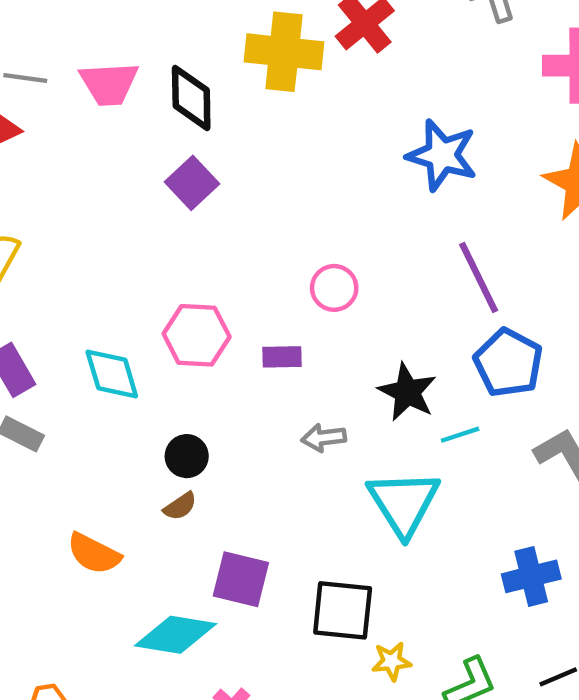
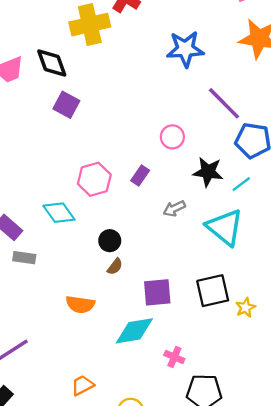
pink circle: (334, 288) -> (172, 137), moved
purple rectangle: (282, 357) -> (140, 176), turned -36

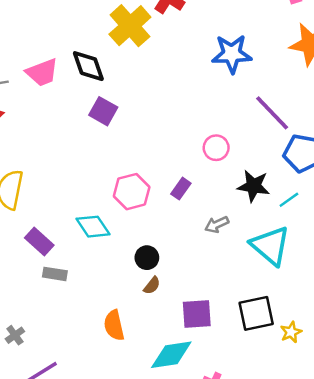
yellow cross: (90, 25) -> (130, 26), turned -30
orange semicircle: (80, 304) -> (114, 325), turned 68

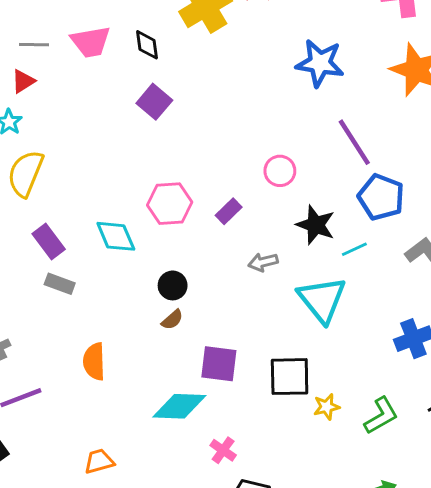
black diamond: (88, 66) -> (147, 45), size x0.7
orange semicircle: (114, 325) -> (94, 361), moved

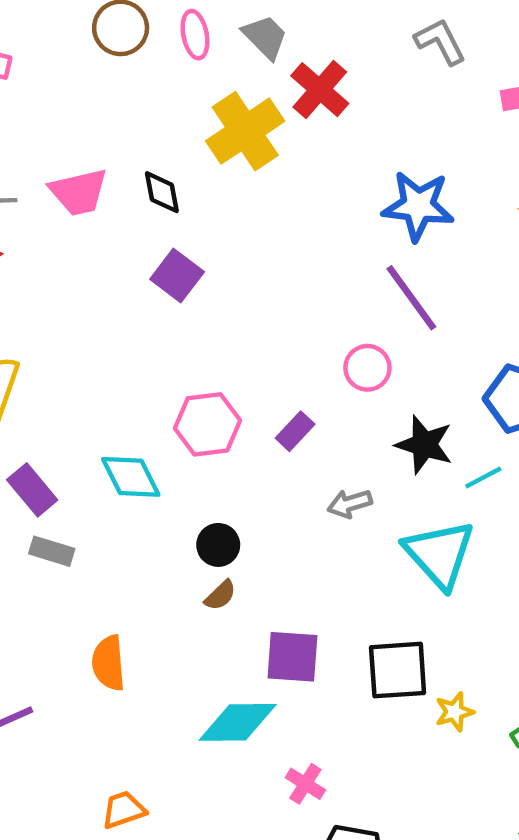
purple line: (354, 142) -> (411, 298), moved

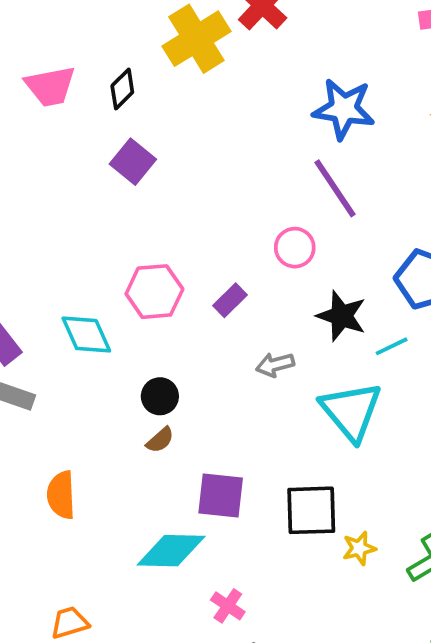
black diamond: (162, 192) -> (122, 89), turned 54

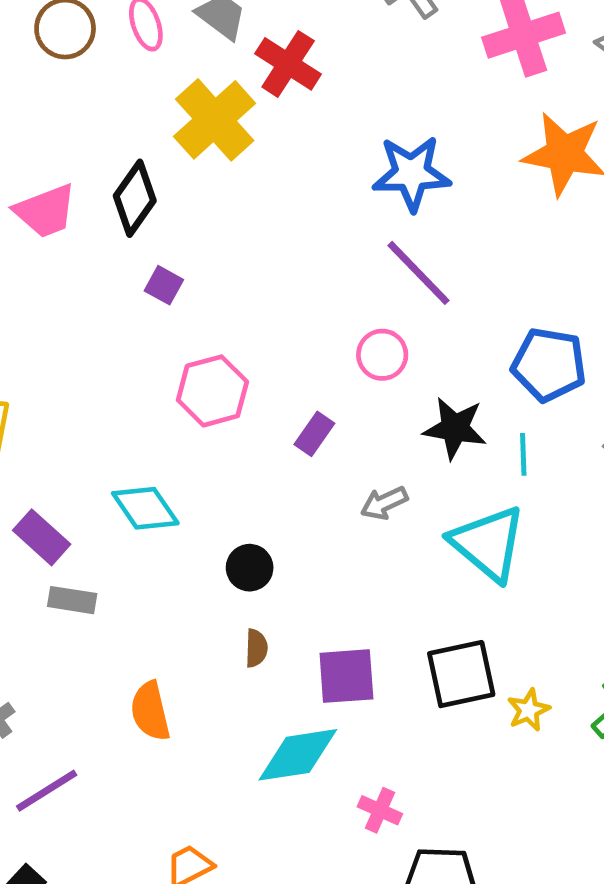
black diamond: (122, 89) -> (135, 198), size x1.4
purple square: (133, 162) -> (164, 285), size x0.7
pink hexagon: (154, 292) -> (212, 391), moved
cyan line: (392, 346) -> (523, 454), turned -56
brown semicircle: (160, 440) -> (256, 648), moved, turned -36

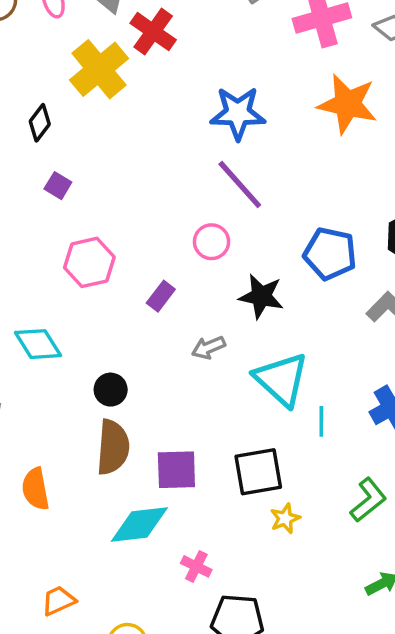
black diamond: (135, 198) -> (40, 123), size x0.7
cyan line: (523, 454) -> (321, 421), moved
brown semicircle: (256, 648) -> (113, 447), size x2.0
yellow star: (529, 710) -> (285, 518), moved

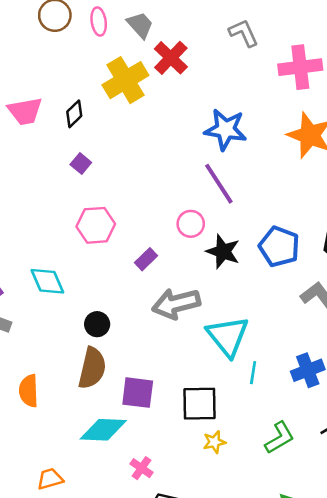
black star: (261, 296) -> (223, 252), moved
gray arrow: (208, 347) -> (176, 304), size x1.8
orange trapezoid: (59, 601) -> (50, 479), moved

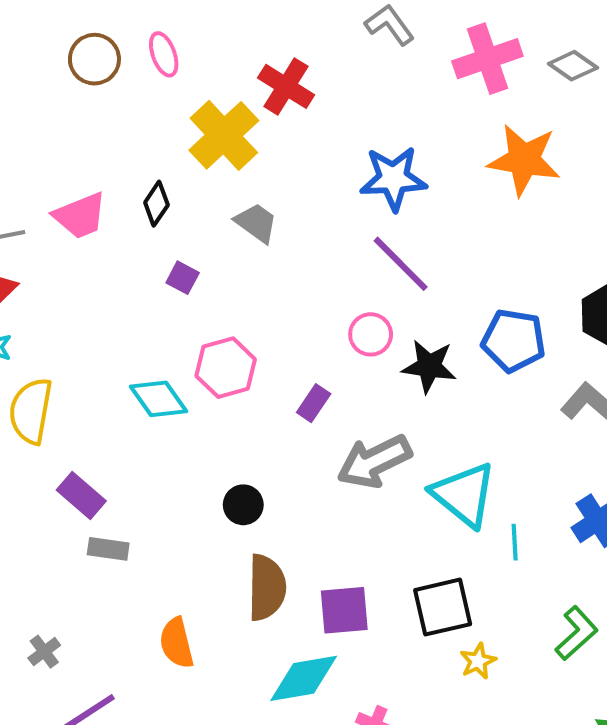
gray trapezoid: (140, 25) -> (256, 223), moved
cyan diamond: (47, 281) -> (159, 399), moved
black circle: (97, 324) -> (243, 505), moved

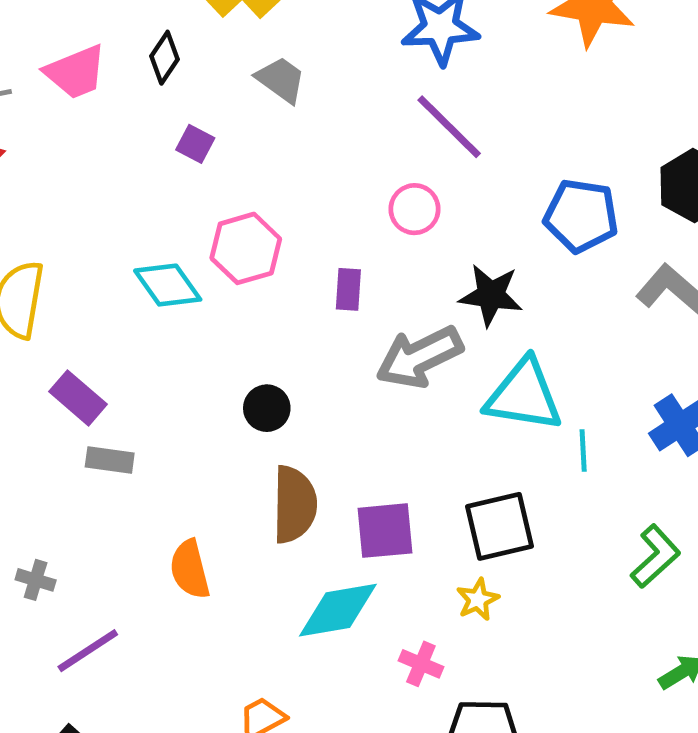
black star: (429, 366) -> (491, 295), moved
purple rectangle: (314, 403) -> (348, 289), turned -30
cyan triangle: (464, 495) -> (524, 395), turned -30
gray cross: (44, 652) -> (36, 580), turned -36
yellow star: (478, 661) -> (478, 599), moved

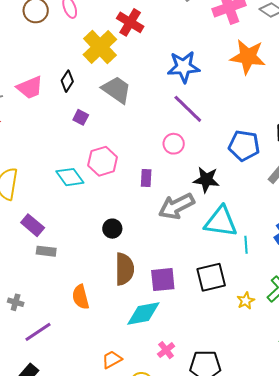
gray trapezoid: (281, 80) -> (117, 90), size x1.4
yellow star: (478, 599) -> (246, 301), moved
pink cross: (421, 664) -> (166, 350), moved, turned 30

